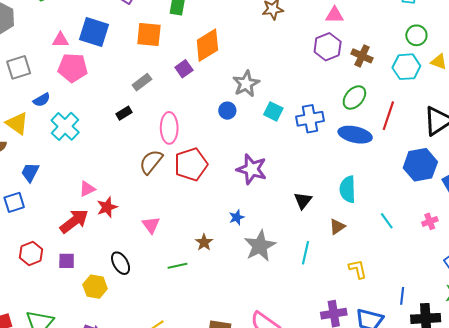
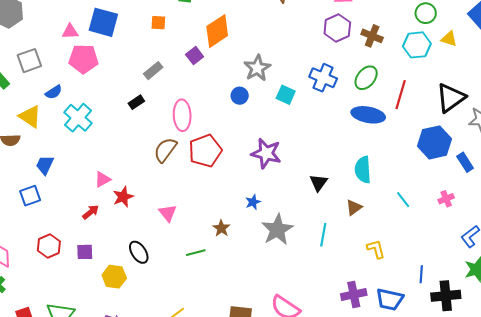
orange square: (149, 34) -> (158, 23), size x0.6
blue cross: (310, 119) -> (323, 78), moved, turned 36
red arrow: (74, 221) -> (91, 212), size x0.6

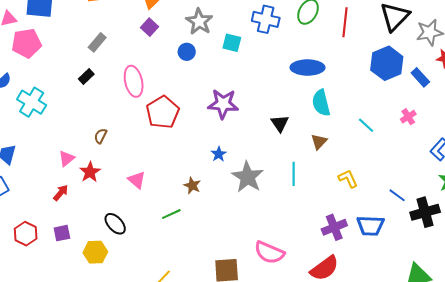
purple square: (195, 56) -> (149, 27), moved
blue ellipse: (368, 115) -> (308, 68), moved
brown semicircle: (165, 150) -> (101, 136), moved, size x0.6
blue line: (421, 274) -> (397, 195), turned -48

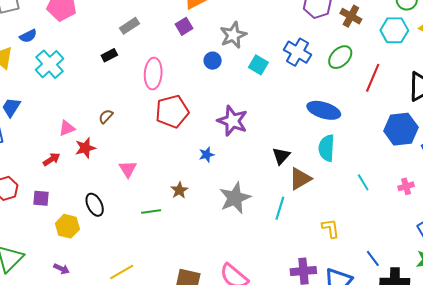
brown triangle: (319, 142) -> (300, 179), moved, size x1.4
blue star: (219, 154) -> (207, 155), moved

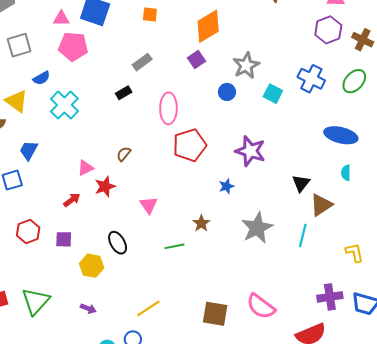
cyan semicircle: (327, 148) -> (346, 173), size x0.6

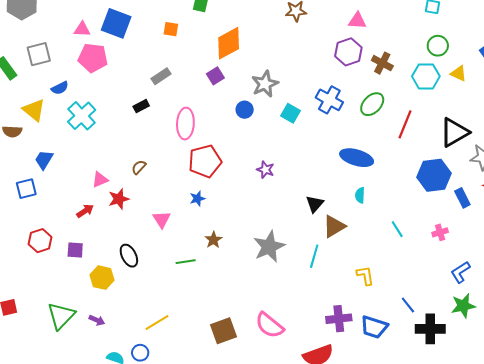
purple star: (250, 151) -> (265, 170), size x0.6
blue star: (226, 186) -> (197, 199), moved
green triangle: (36, 301) -> (61, 316), moved
brown square: (215, 314) -> (223, 331), turned -32

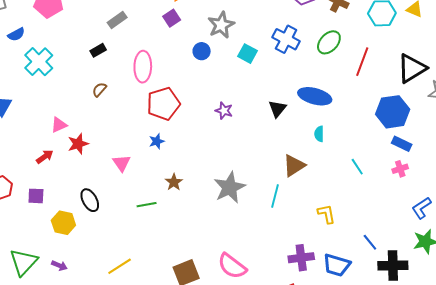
brown semicircle: (139, 167) -> (99, 90), moved
blue rectangle: (462, 198) -> (402, 144), moved, turned -36
black triangle: (315, 204) -> (277, 109), moved

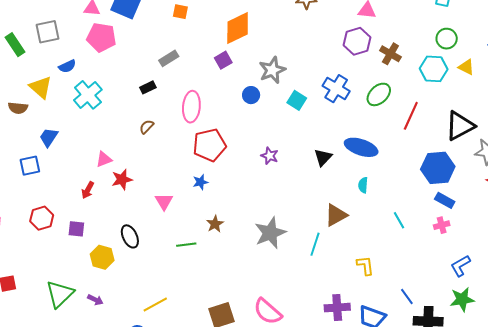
red arrow: (45, 157) -> (88, 190), turned 150

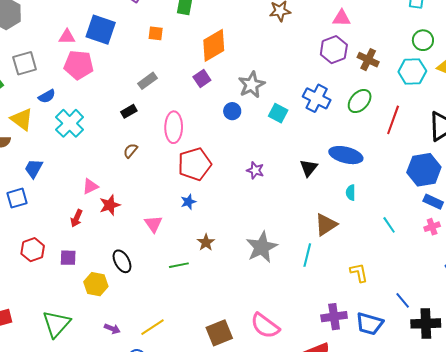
purple arrow: (95, 300) -> (112, 329), moved

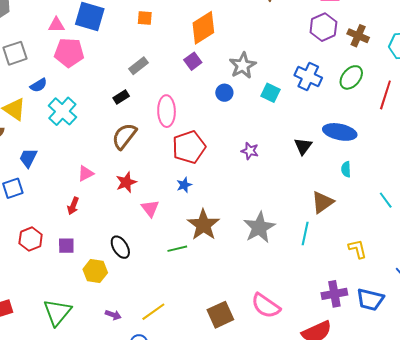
brown semicircle: (130, 151) -> (124, 136), size x1.8
red star: (110, 205) -> (126, 182), moved
brown star: (206, 242) -> (203, 225), size x1.8

